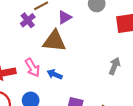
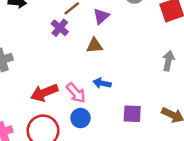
brown triangle: (54, 41) -> (95, 46), size x0.6
pink arrow: (32, 68) -> (76, 93), moved

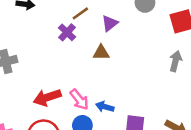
gray arrow: (168, 61) -> (175, 61), moved
blue arrow: (102, 83) -> (105, 107), moved

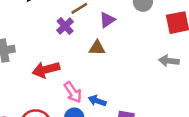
gray arrow: (175, 61) -> (169, 61), turned -102
red arrow: (47, 97) -> (46, 70), moved

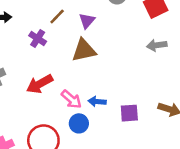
purple cross: (65, 26) -> (38, 39), moved
brown triangle: (97, 48) -> (84, 50), size x1.5

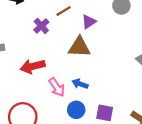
blue arrow: (97, 102) -> (80, 84), moved
blue circle: (79, 123) -> (76, 110), moved

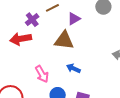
red arrow: (33, 66) -> (21, 39), moved
blue arrow: (80, 84) -> (73, 68), moved

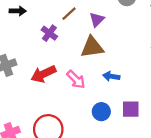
red arrow: (21, 39) -> (43, 74), moved
pink arrow: (42, 74) -> (76, 79), moved

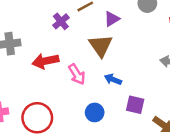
brown triangle: (92, 47) -> (101, 46), turned 50
purple square: (131, 109) -> (135, 105), moved

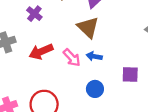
purple cross: (61, 21) -> (34, 14), moved
blue arrow: (113, 79) -> (94, 56), moved

